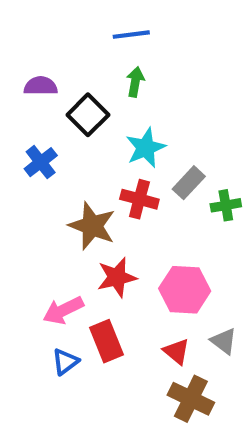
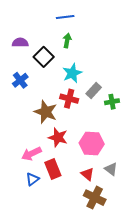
red star: (117, 277) -> (58, 137), turned 30

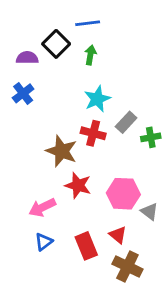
black square: (44, 57) -> (56, 44), moved
blue cross: (20, 80) -> (23, 93), moved
red rectangle: (53, 169) -> (86, 246), moved
gray triangle: (111, 169) -> (149, 212), moved

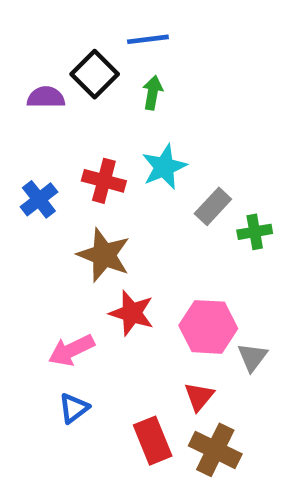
blue cross: (23, 93) -> (39, 199), moved
red cross: (93, 133) -> (104, 181), moved
gray triangle: (149, 212) -> (252, 357), turned 30
red triangle: (118, 235) -> (199, 397), turned 30
red rectangle: (86, 246) -> (153, 441), moved

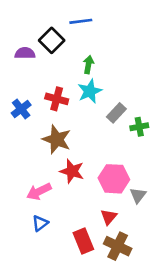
green arrow: (153, 93) -> (88, 65), moved

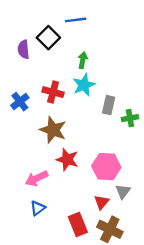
purple semicircle: (25, 53) -> (23, 49), turned -96
gray rectangle: (116, 113) -> (109, 105), turned -30
gray triangle: (138, 195) -> (123, 191), moved

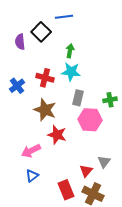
cyan star: (84, 85) -> (71, 72), turned 30
gray rectangle: (109, 105) -> (78, 98), moved
pink hexagon: (106, 167) -> (90, 120), moved

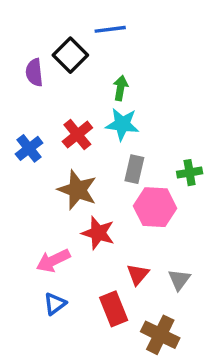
red cross: (45, 78) -> (77, 135), turned 36
red triangle: (86, 171) -> (138, 274), moved
red rectangle: (66, 190) -> (114, 309), moved

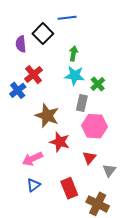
red cross: (77, 135) -> (33, 75), moved
green cross: (190, 173) -> (98, 84), moved, turned -32
red triangle: (138, 274) -> (89, 158), moved

